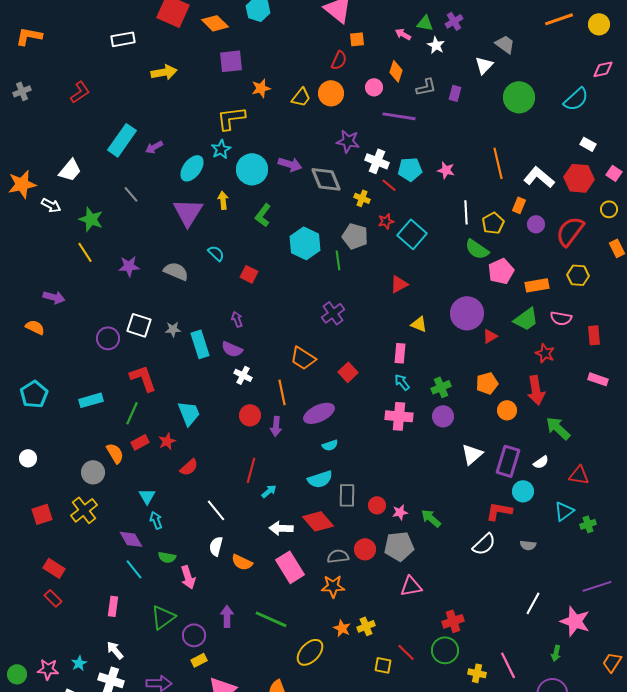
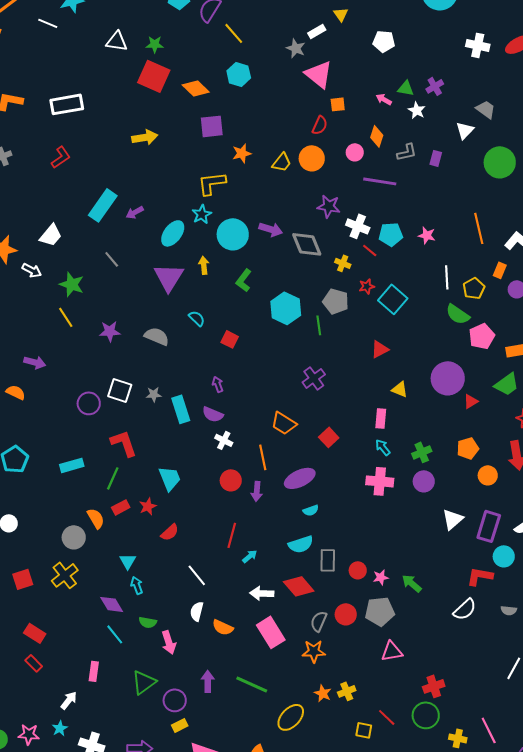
white rectangle: (123, 39) -> (67, 104), moved, size x1.4
gray semicircle: (338, 556) -> (319, 621), turned -60
white arrow: (115, 650) -> (69, 700), moved, turned 78

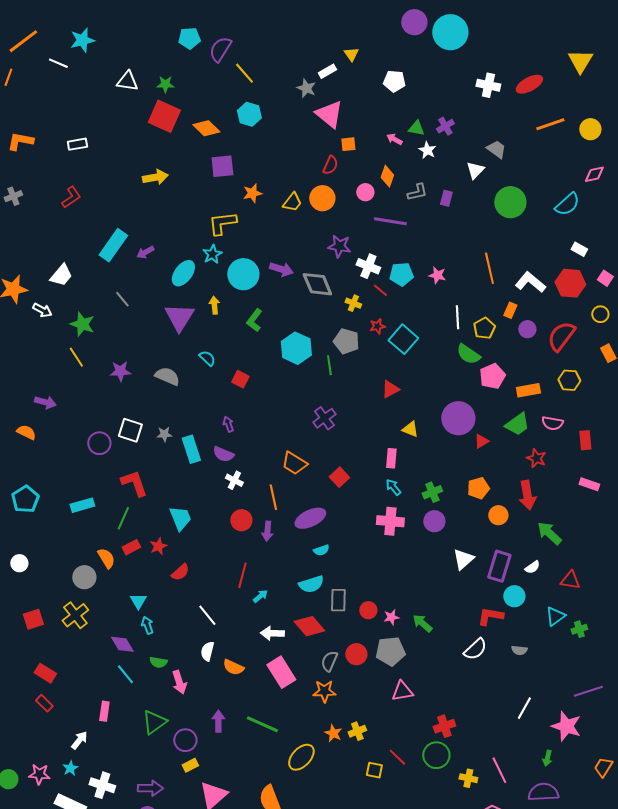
white rectangle: (67, 104) -> (77, 144), size x0.6

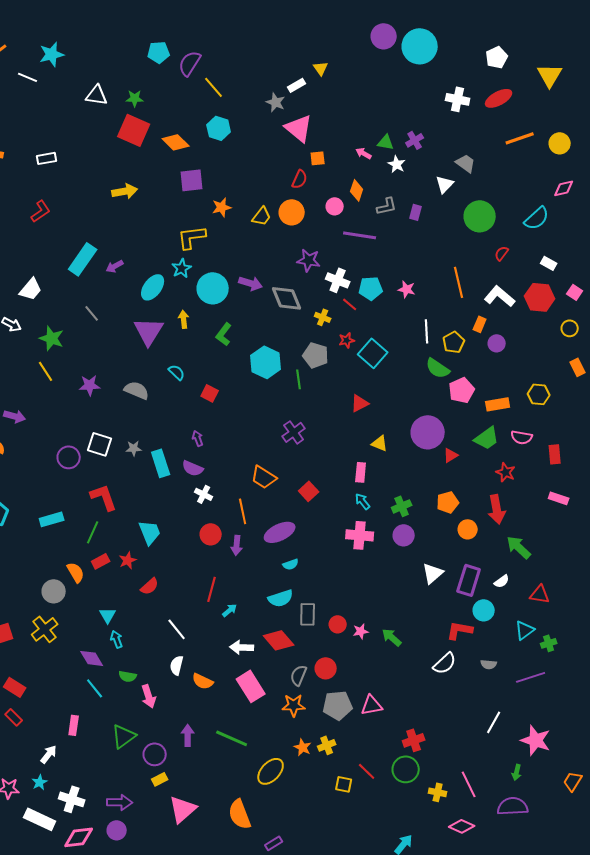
white pentagon: (394, 81) -> (497, 57), moved, turned -30
red semicircle: (561, 336) -> (502, 253), moved, size x0.5
gray pentagon: (390, 651) -> (338, 705), moved
purple line: (588, 691) -> (531, 677), moved

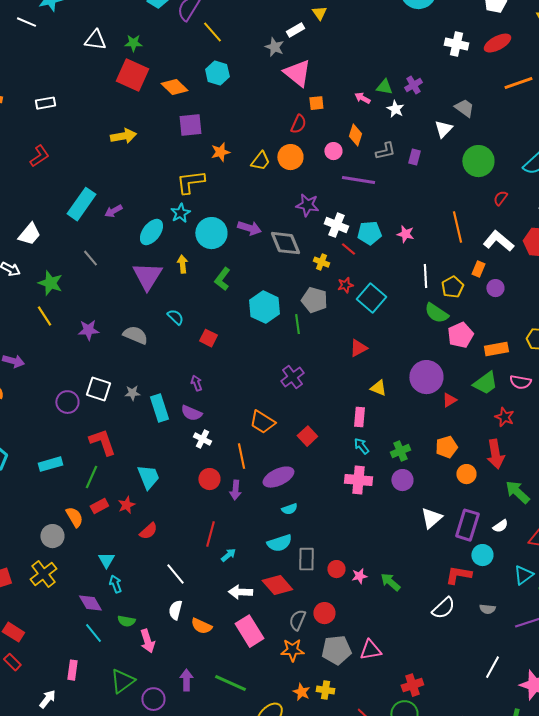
yellow cross: (327, 745) -> (325, 690), turned 30

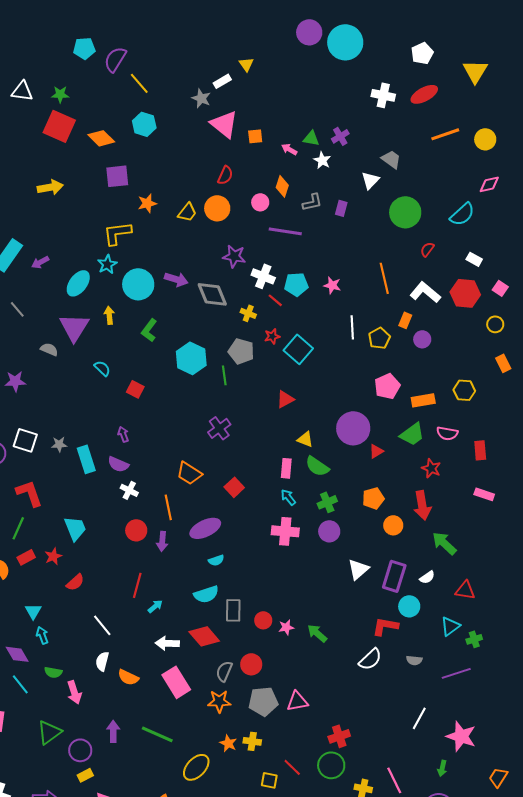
orange square: (316, 103) -> (255, 136), moved
green semicircle: (436, 313) -> (317, 466), moved
gray semicircle: (135, 335) -> (49, 349), moved, size x0.7

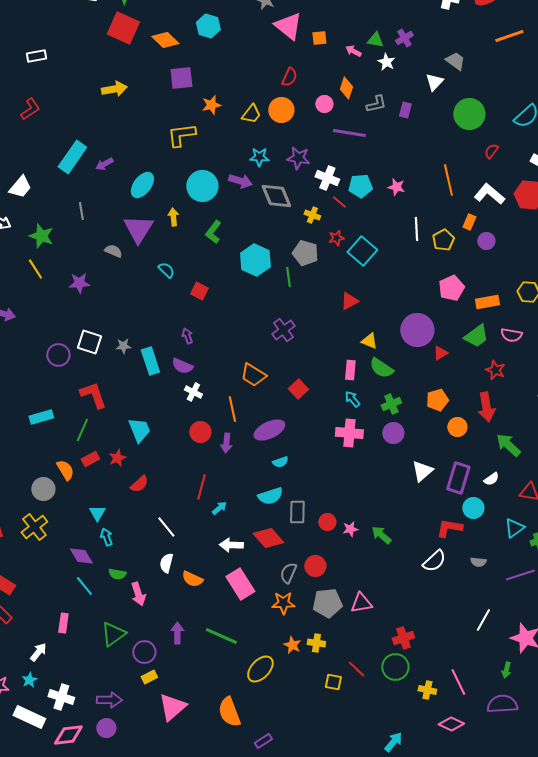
cyan star: (107, 264) -> (259, 157), moved, turned 30
gray line: (17, 309) -> (81, 211), turned 30

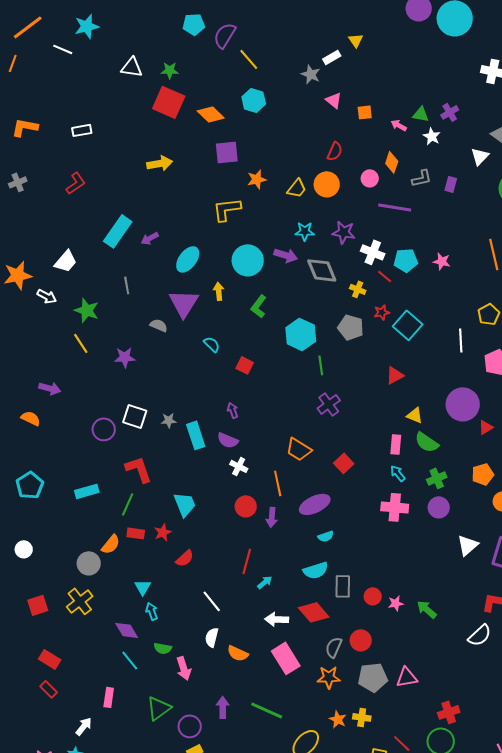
pink triangle: (288, 26) -> (334, 100), size x0.6
white line: (416, 229) -> (461, 340), moved
green line: (288, 277) -> (321, 365), moved
red rectangle: (90, 459) -> (136, 533), turned 36
orange semicircle: (65, 470) -> (111, 544), turned 70

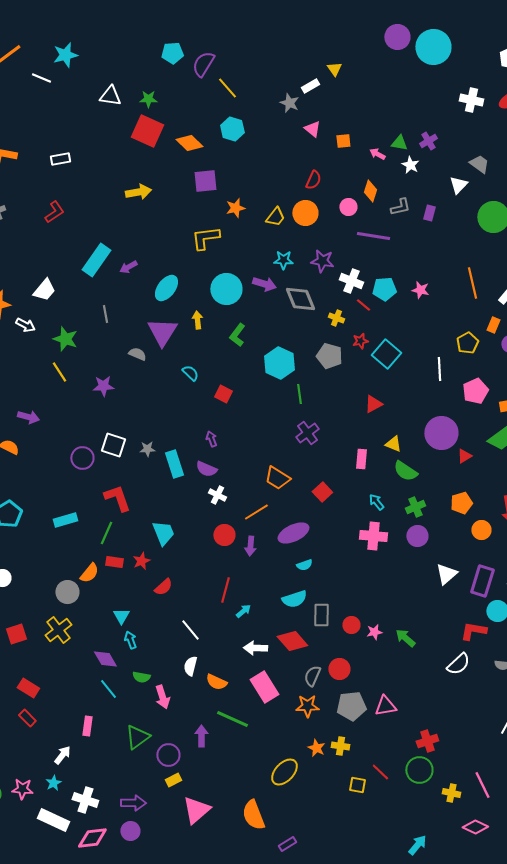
pink rectangle: (396, 444) -> (361, 459), moved
orange line: (278, 483) -> (256, 512), turned 70
green line: (267, 710) -> (232, 719), moved

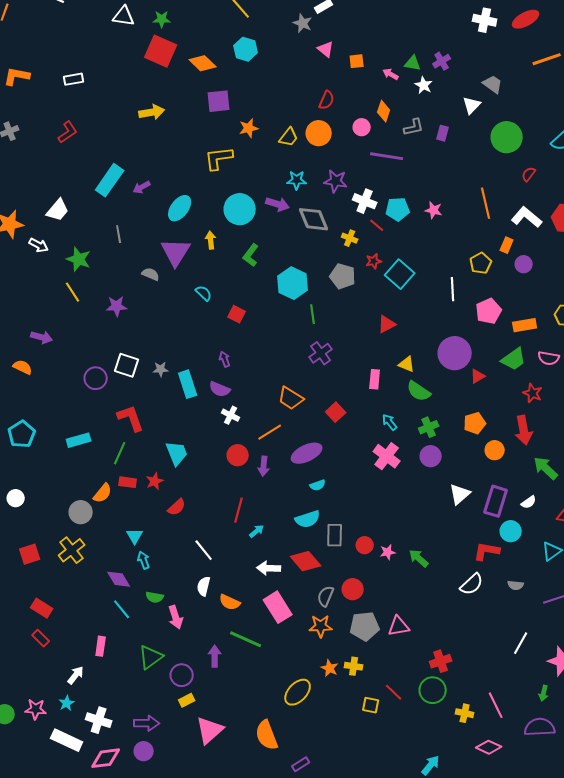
pink cross: (373, 536) -> (387, 456), turned 32

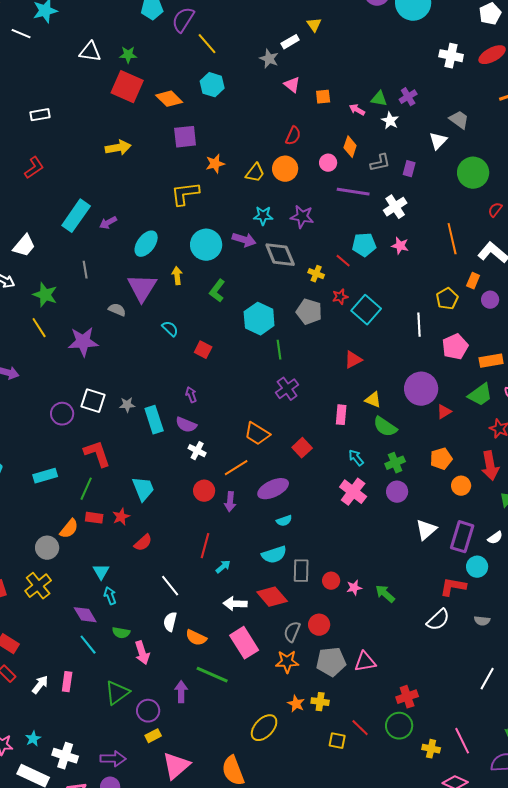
white cross: (365, 201) -> (395, 207), moved, turned 35
purple star: (117, 306) -> (83, 342), size x1.4
white arrow: (76, 675) -> (40, 685), moved

